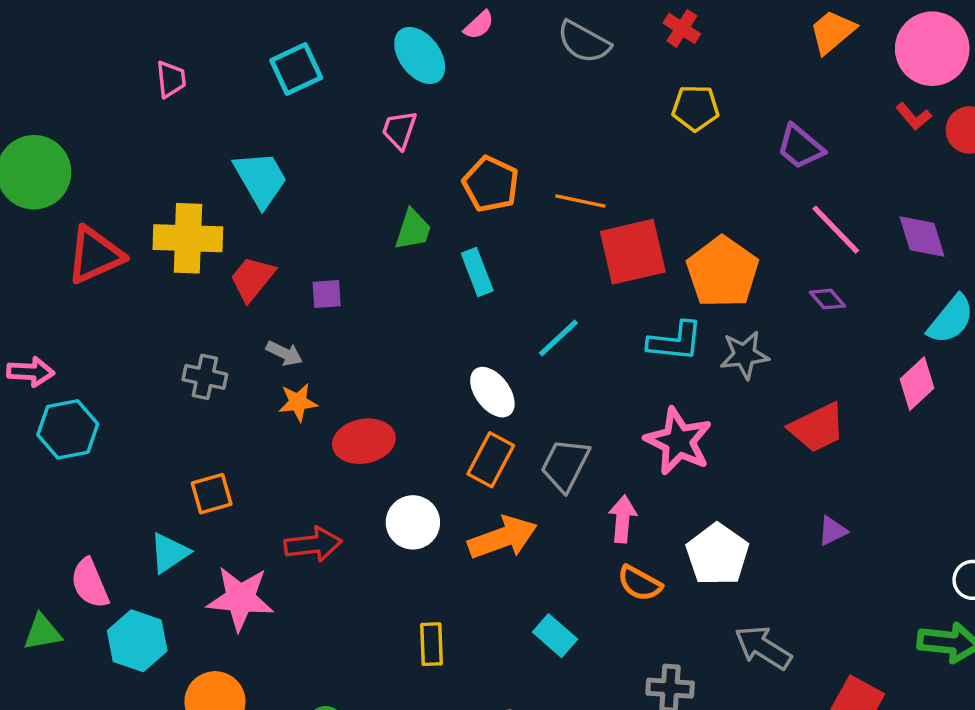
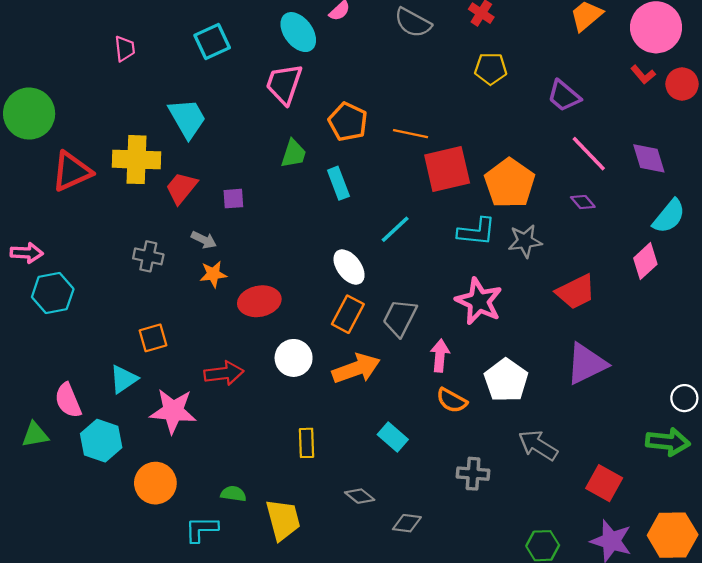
pink trapezoid: (399, 130) -> (284, 84), size x1.5
purple triangle: (832, 531) -> (586, 364), size x2.0

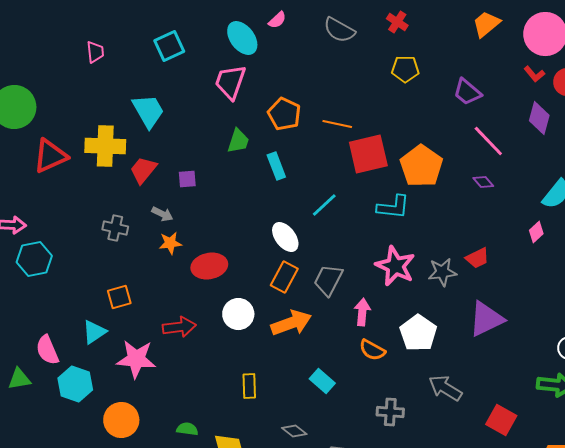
purple diamond: (649, 158) -> (539, 118), moved, turned 32
gray star: (525, 241) -> (442, 272), moved
pink diamond: (645, 261) -> (536, 232), size x0.7
red trapezoid: (576, 292) -> (477, 258), size x0.7

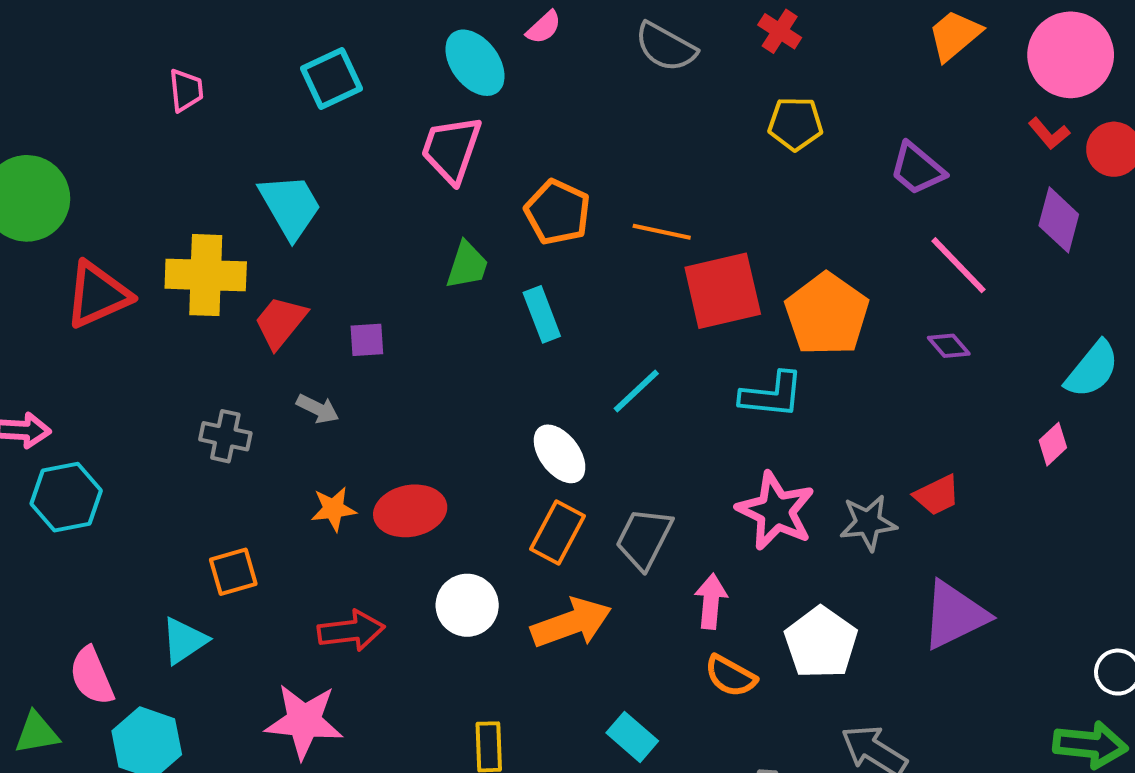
orange star: (170, 243) -> (333, 509), moved
pink star: (136, 359) -> (304, 721), moved

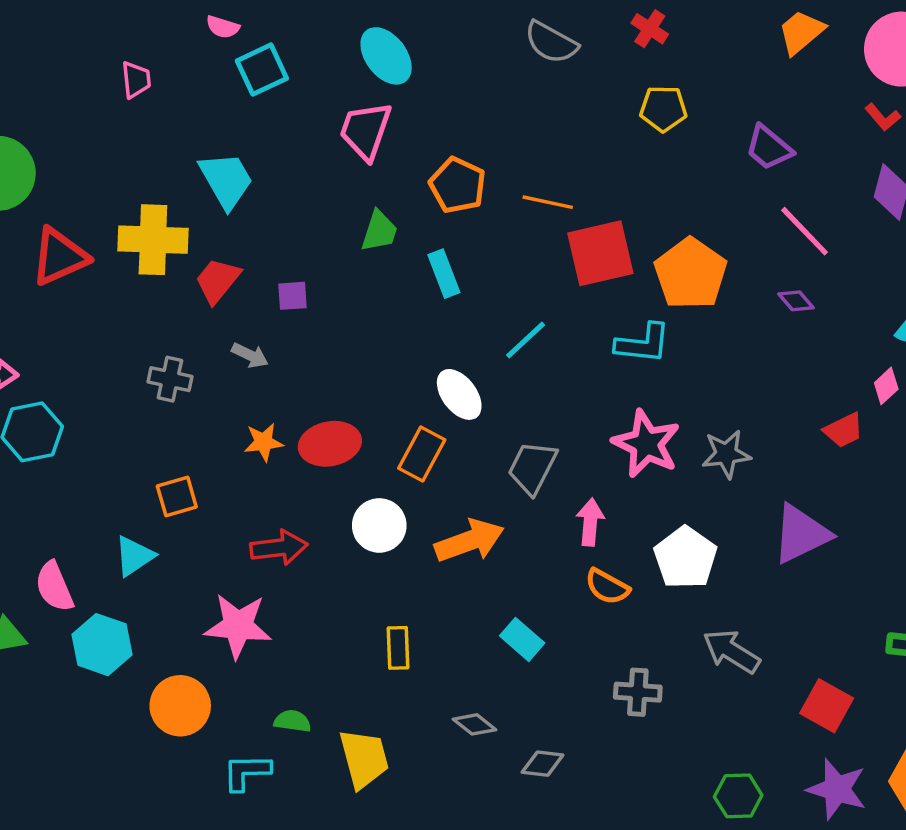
pink semicircle: (544, 27) -> (223, 27), moved, turned 60
red trapezoid: (937, 495) -> (844, 430), moved
orange rectangle: (558, 533) -> (422, 454), moved

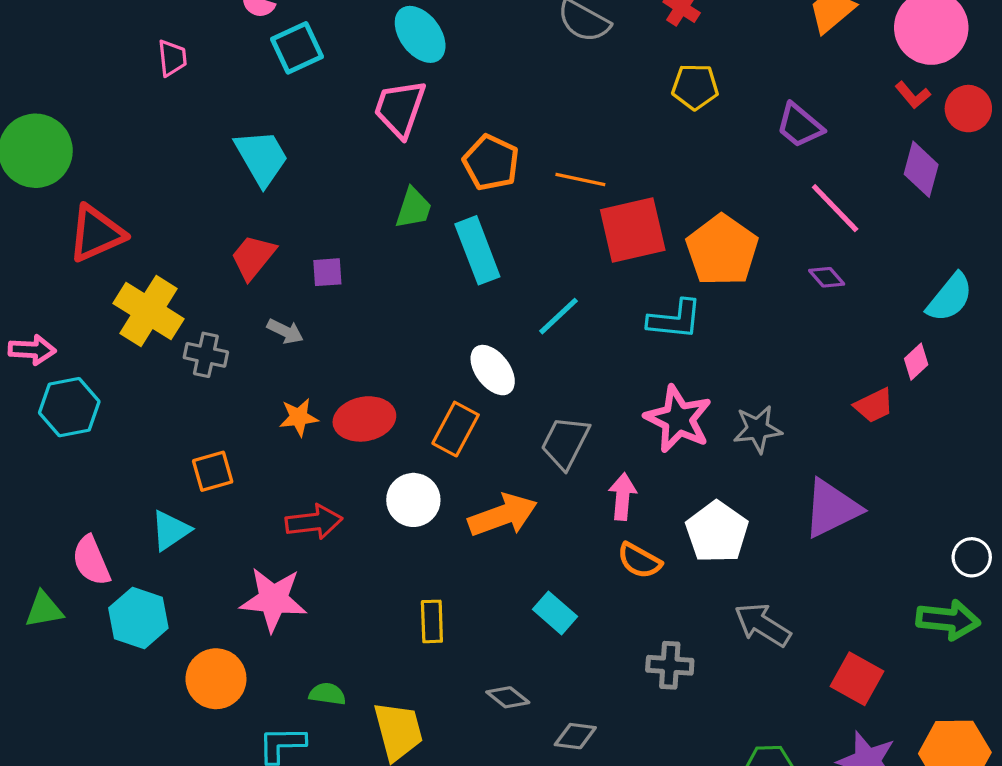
yellow cross: (153, 240) -> (149, 311), moved, turned 30
cyan rectangle: (444, 274) -> (477, 250), size x1.4

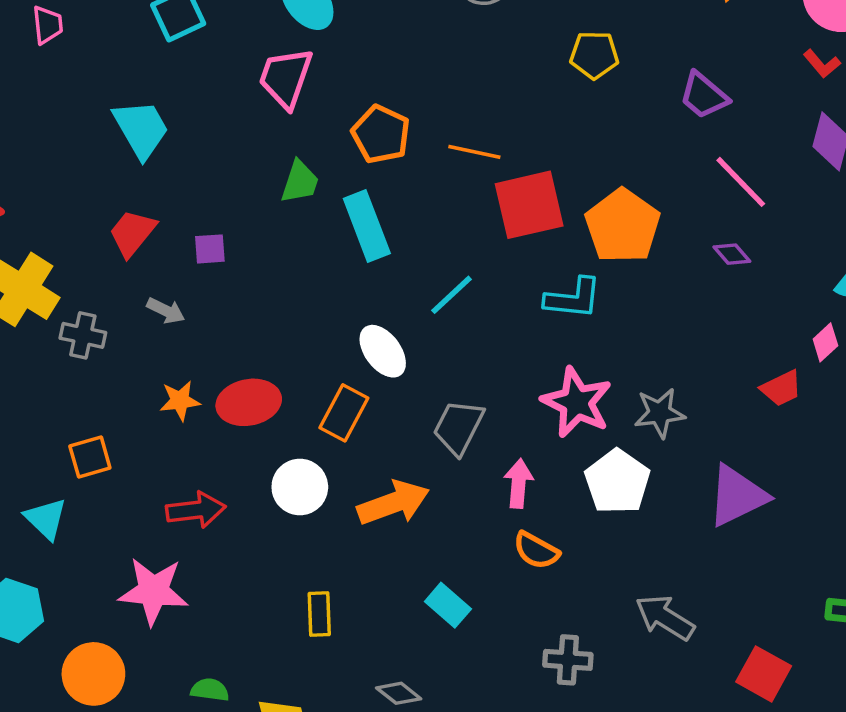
cyan triangle: (170, 530) -> (46, 519), turned -42
white pentagon: (717, 532) -> (617, 482), moved

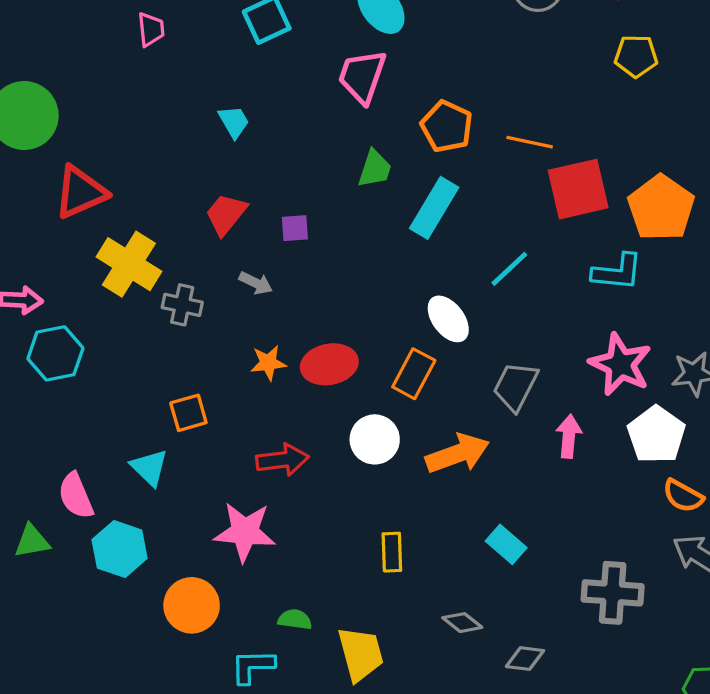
cyan trapezoid: (141, 129) -> (234, 122), size x0.6
cyan rectangle: (367, 226) -> (434, 208), turned 52
orange semicircle: (536, 551) -> (683, 496), moved
gray cross: (568, 660) -> (613, 593), size x1.4

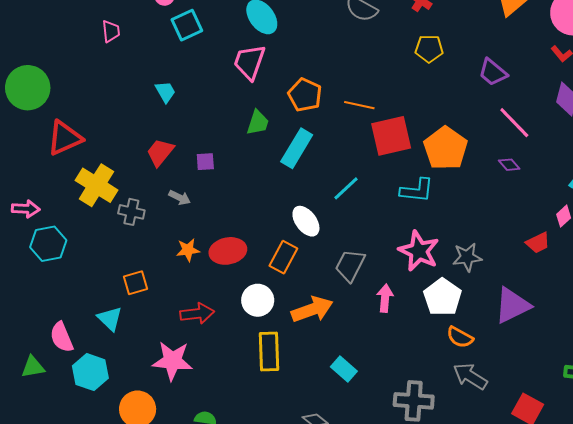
yellow rectangle: (392, 552) -> (269, 352), moved, size x1.5

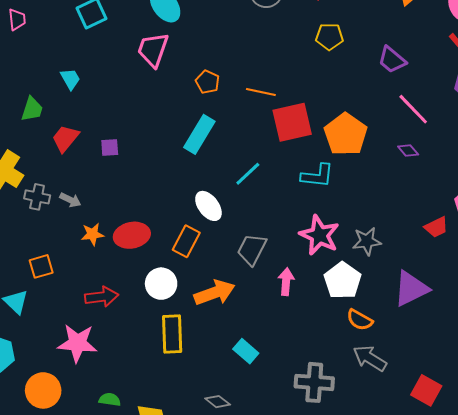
orange pentagon: (305, 95) -> (207, 82), size x0.7
green trapezoid: (258, 123) -> (32, 109), moved
gray arrow: (180, 198) -> (70, 200), moved

